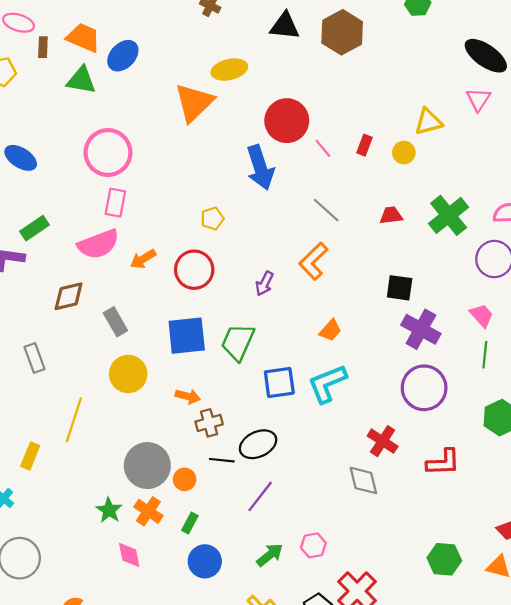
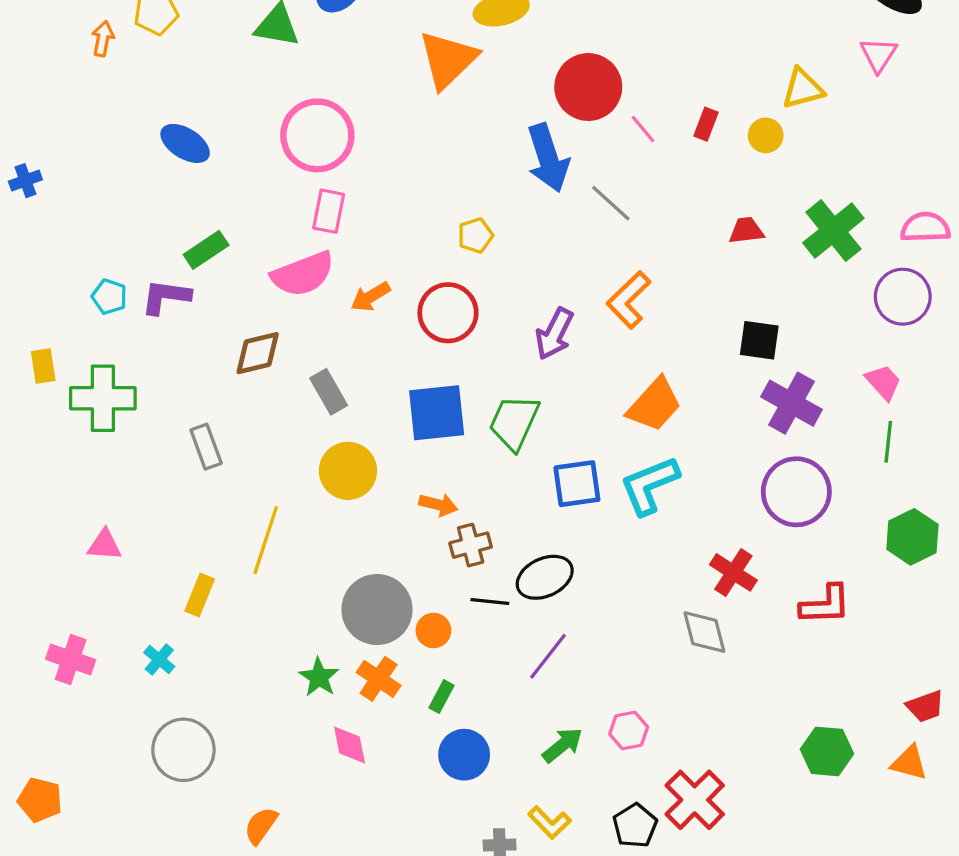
gray line: (326, 210) -> (611, 203), moved
purple arrow: (264, 283) -> (554, 334), size x1.4
orange trapezoid: (330, 330) -> (654, 405), size x1.6

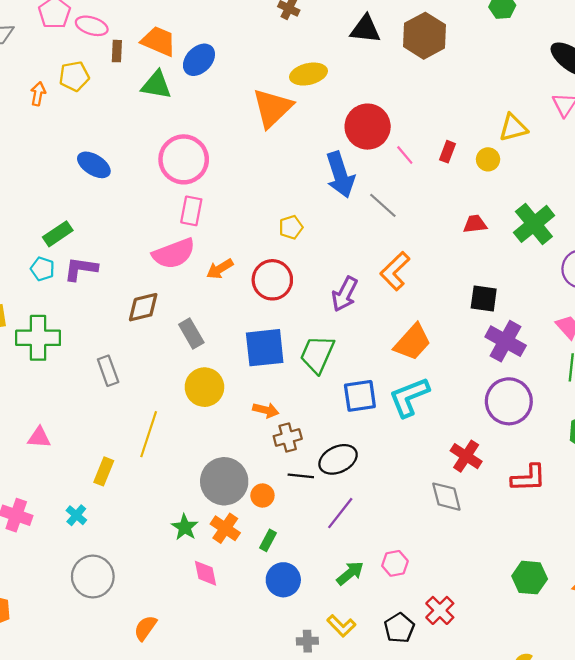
green rectangle: (206, 250) -> (58, 234), moved
red cross: (695, 800) -> (440, 610), size x0.7

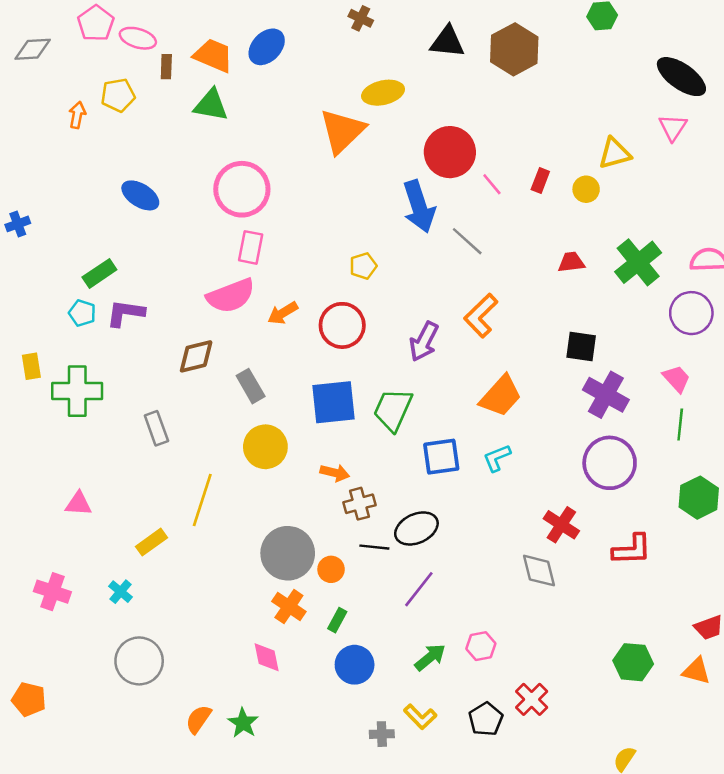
blue ellipse: (199, 60) -> (267, 47), moved
cyan L-shape: (409, 397) -> (497, 458), size x0.6
yellow rectangle: (104, 471) -> (151, 542), turned 32
green star: (185, 527) -> (243, 723), moved

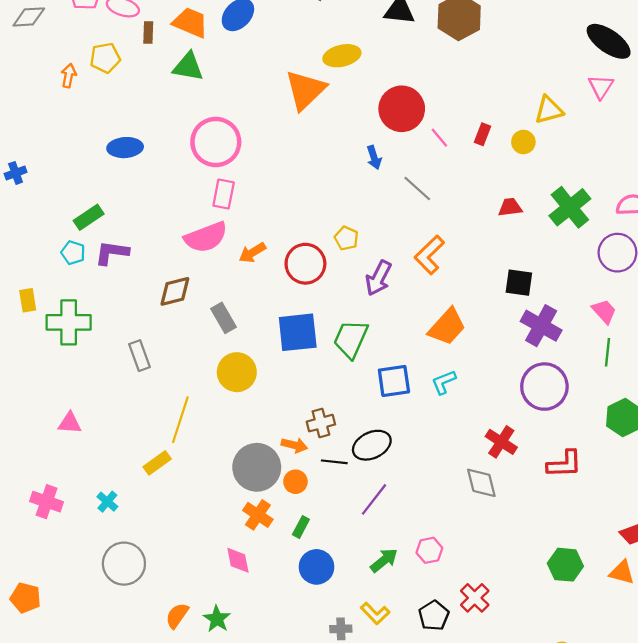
blue ellipse: (140, 195) -> (125, 148), turned -36
blue arrow: (419, 207) -> (374, 157), size x0.5
yellow pentagon: (363, 266) -> (346, 238), moved, turned -30
orange arrow: (335, 473) -> (294, 445), moved
yellow rectangle: (151, 542) -> (157, 463), moved

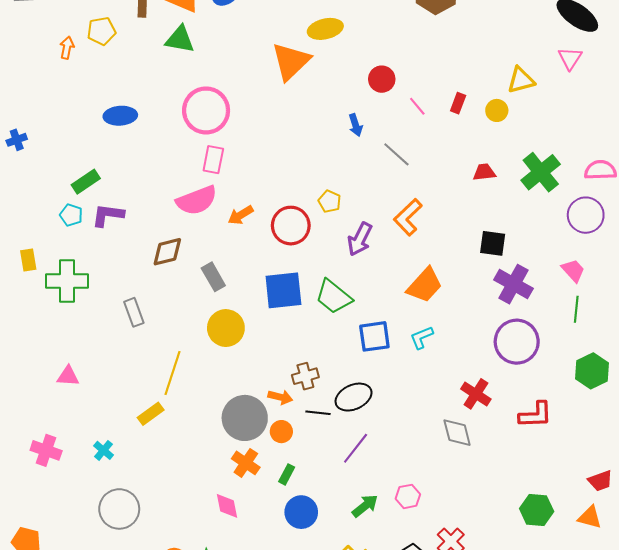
red circle: (402, 109) -> (382, 79), size x0.6
green trapezoid: (351, 339) -> (334, 297), turned -75

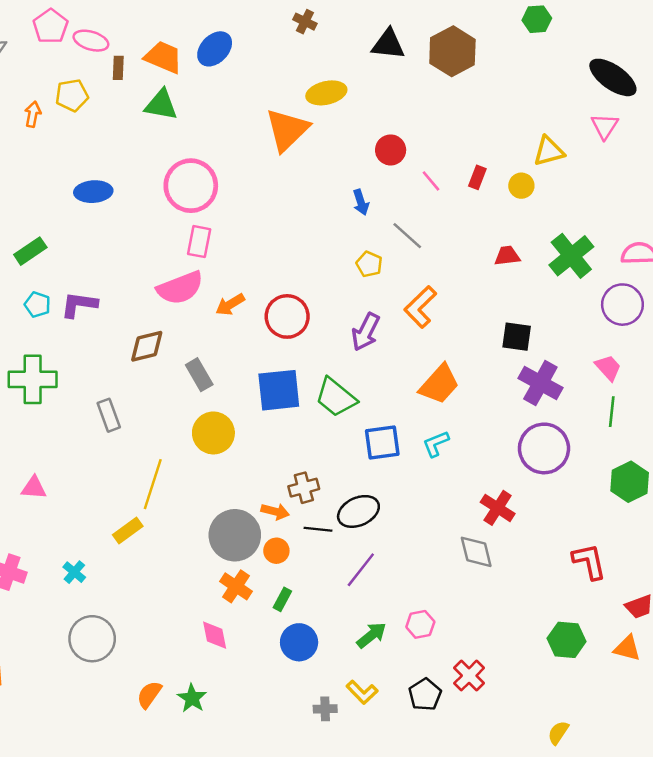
green rectangle: (86, 182) -> (30, 251), moved
yellow pentagon: (329, 201) -> (369, 264), moved
red L-shape: (535, 415) -> (589, 561), moved, turned -100

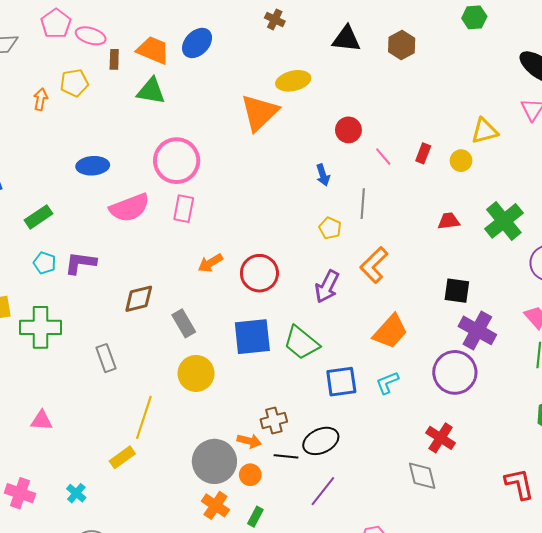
brown hexagon: (452, 51) -> (402, 45), size x0.7
gray line: (407, 236) -> (363, 204), turned 52
pink semicircle: (180, 288) -> (130, 208), moved
purple circle: (544, 448) -> (455, 372), moved

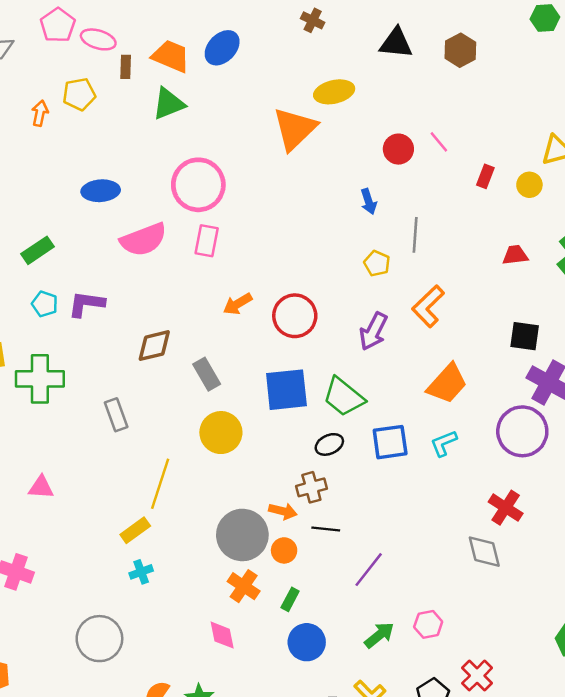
green triangle: (151, 91) -> (169, 104), turned -32
pink line: (383, 157) -> (439, 142), moved
black ellipse: (321, 441) -> (329, 444), moved, size x0.7
cyan cross: (76, 493) -> (141, 572), moved, turned 30

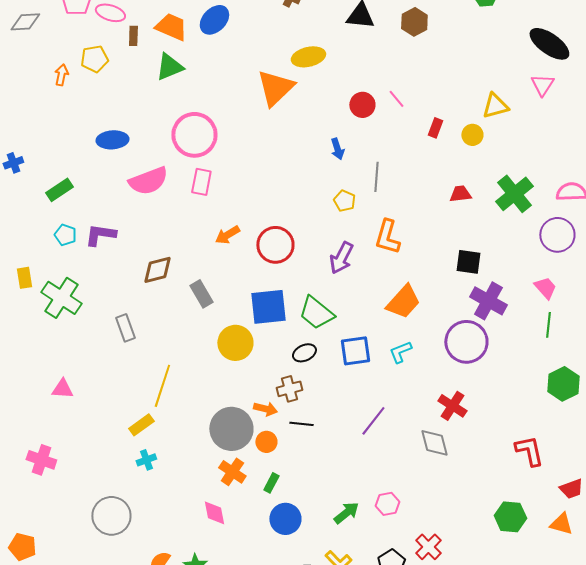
orange L-shape: (428, 306) -> (387, 237), turned -30
green cross: (40, 379) -> (61, 298), turned 33
yellow circle: (221, 433) -> (235, 343), moved
purple line: (369, 570) -> (373, 421), moved

